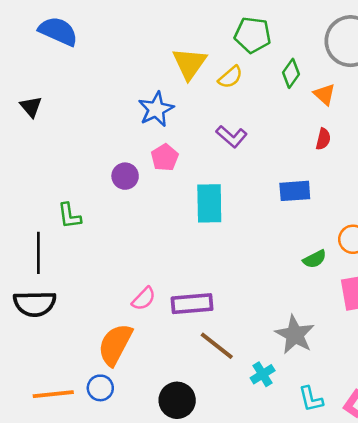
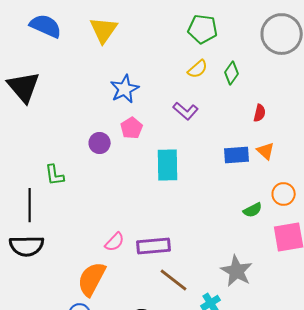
yellow triangle: (189, 63) -> (104, 30), moved
green diamond: (291, 73) -> (232, 73), moved
yellow semicircle: (230, 77) -> (198, 69), moved
orange triangle: (324, 94) -> (266, 151), moved
black triangle: (31, 107) -> (24, 87), size x1.8

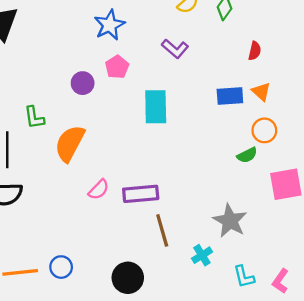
orange circle: (284, 194) -> (264, 130), moved
orange semicircle: (92, 279) -> (70, 143), moved
brown line: (174, 280) -> (162, 230), turned 36

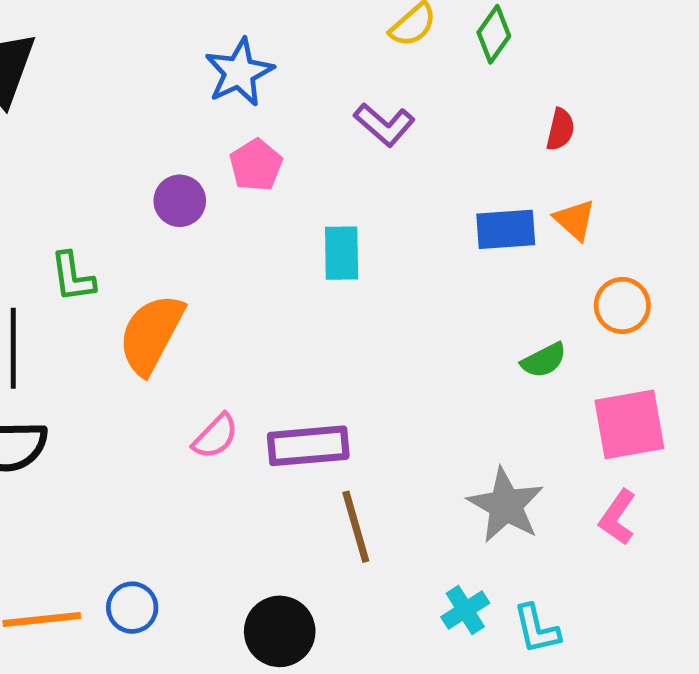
cyan rectangle: (156, 107) -> (342, 253), size x0.7
orange circle: (264, 130) -> (622, 305), moved
cyan cross: (202, 255) -> (465, 610), moved
pink L-shape: (280, 281) -> (618, 517), moved

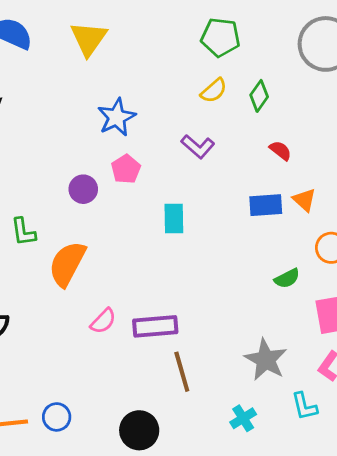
red semicircle: (560, 129) -> (280, 151), moved, turned -65
cyan L-shape: (537, 629) -> (304, 406), moved

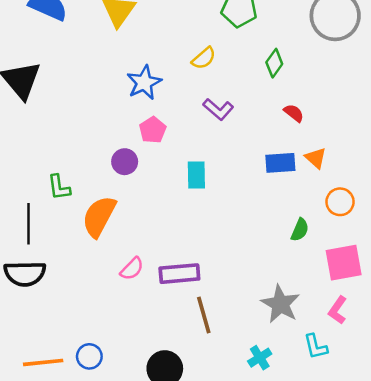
yellow semicircle: (214, 91) -> (204, 58), moved
purple circle: (83, 189) -> (125, 162), moved
green semicircle: (287, 278) -> (300, 230), turned -40

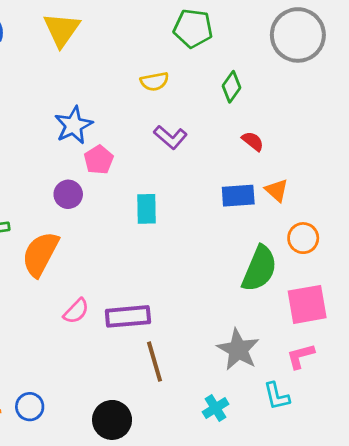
yellow semicircle: (204, 58) -> (154, 81), turned 30
blue star: (144, 83) -> (74, 125), moved
green semicircle: (300, 230) -> (259, 269), size x1.8
pink L-shape: (338, 310) -> (301, 356), turned 40

